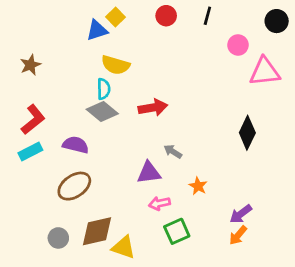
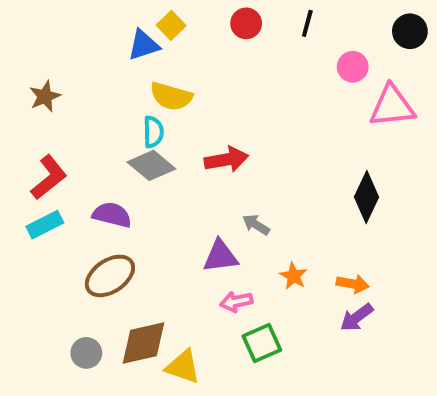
orange arrow: (238, 235) -> (353, 284), moved, turned -120

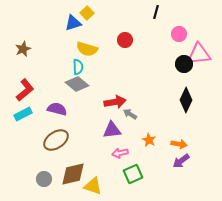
red circle: (246, 23) -> (125, 40), moved
black circle: (410, 31) -> (184, 64), moved
red arrow: (226, 160) -> (115, 102), moved

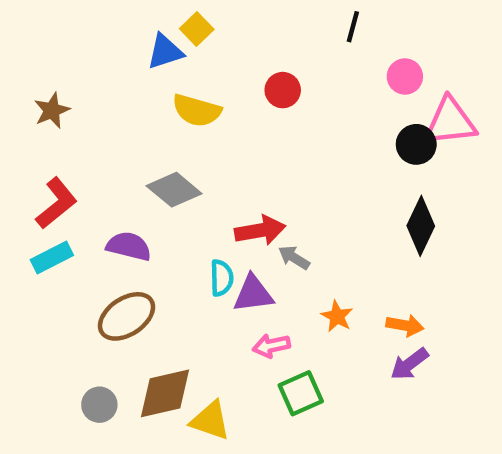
cyan semicircle: (78, 67) -> (222, 278), moved

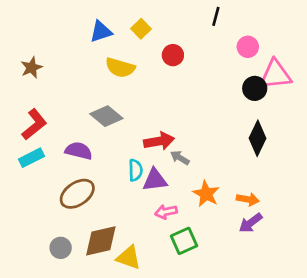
yellow square: (197, 29) -> (141, 29), moved
orange star: (337, 316) -> (206, 194), size x1.4

